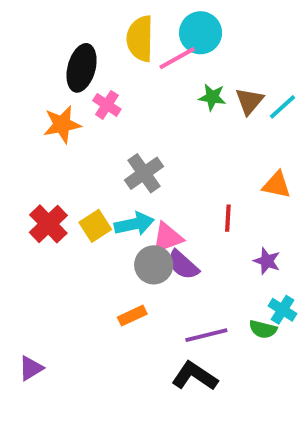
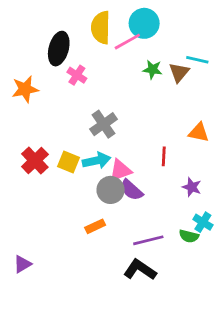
cyan line: (282, 107) -> (197, 60), moved, turned 55
orange star: (62, 124) -> (25, 89), moved
yellow square: (95, 226) -> (69, 162), turned -35

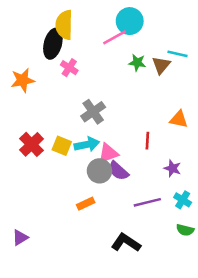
yellow semicircle: (101, 28) -> (64, 25), moved
green semicircle: (189, 236) -> (185, 230), moved
purple line: (148, 240) -> (147, 202), moved

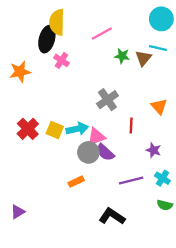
cyan circle: (130, 21) -> (161, 19), moved
gray cross: (93, 112) -> (107, 100), moved
orange triangle: (179, 119) -> (159, 106), turned 36

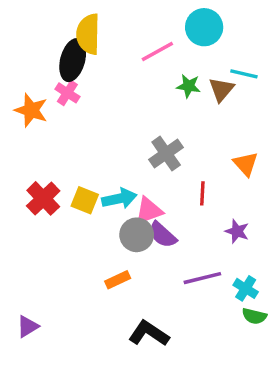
cyan circle: (161, 19) -> (204, 27), moved
pink cross: (61, 60) -> (67, 93), moved
orange star: (20, 72) -> (31, 110), turned 30
cyan cross: (162, 178) -> (246, 288), moved
black L-shape: (112, 216) -> (149, 333), moved

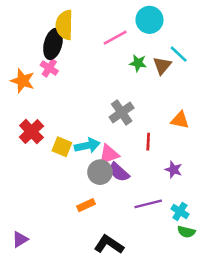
cyan line: (244, 74) -> (179, 54), turned 30
orange triangle: (246, 164) -> (180, 120), turned -36
red cross: (43, 198) -> (31, 132), moved

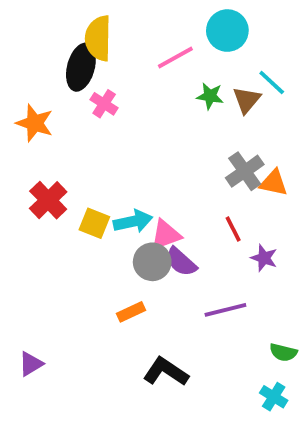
pink cross: (49, 68) -> (104, 104), moved
gray cross: (122, 112) -> (245, 171), moved
red line: (148, 142) -> (233, 229), moved, turned -30
cyan cross: (180, 211) -> (274, 397), moved

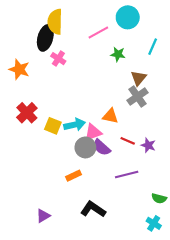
cyan line: (272, 83) -> (153, 47), turned 70
brown triangle: (247, 100) -> (139, 78), moved
orange triangle: (274, 183) -> (110, 116), moved
red line: (233, 229) -> (128, 141), moved, turned -40
purple triangle: (31, 364) -> (43, 216), moved

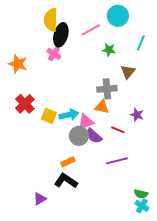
black ellipse: (45, 38) -> (61, 35), moved
gray cross: (137, 96) -> (107, 89), moved, turned 30
purple star: (148, 145) -> (137, 115), moved
green semicircle: (159, 198) -> (141, 194), moved
black L-shape: (93, 209) -> (66, 181), moved

